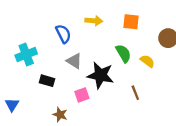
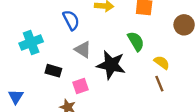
yellow semicircle: (147, 61) -> (162, 62), moved
brown line: (135, 93) -> (159, 84), moved
pink square: (82, 95) -> (81, 86), moved

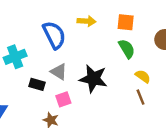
blue semicircle: (71, 20) -> (54, 35), size x1.4
green semicircle: (136, 41) -> (127, 49), moved
gray triangle: (83, 50) -> (59, 72), moved

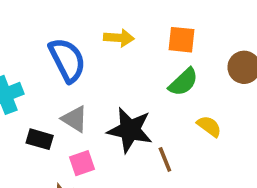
green semicircle: (127, 49) -> (183, 82), turned 78
brown line: (141, 97) -> (165, 159), moved

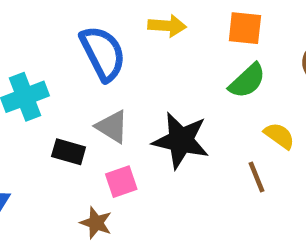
brown line: (165, 159) -> (256, 177), moved

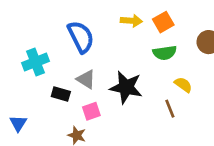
yellow arrow: (167, 26) -> (131, 21), moved
orange square: (245, 28) -> (163, 22), turned -36
green semicircle: (247, 81) -> (165, 53), turned 35

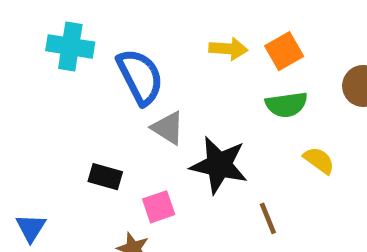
cyan cross: (35, 62) -> (70, 46), moved, turned 30
gray triangle: (86, 79) -> (168, 128), moved
brown line: (170, 109) -> (268, 218), moved

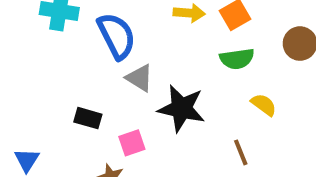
brown line: (268, 218) -> (241, 152), moved

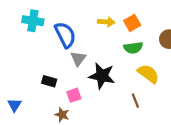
gray triangle: (139, 78) -> (78, 59), turned 35
yellow semicircle: (264, 105) -> (148, 74), size x1.5

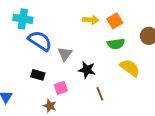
blue semicircle: (65, 35) -> (40, 41), moved, turned -30
black star: (102, 76) -> (87, 70), size x0.7
brown line: (135, 101) -> (100, 94), moved

